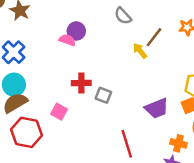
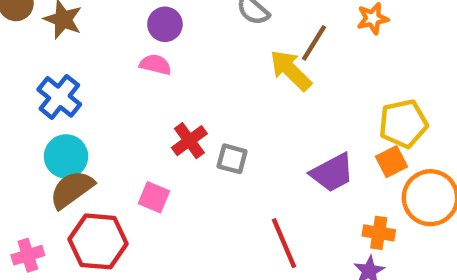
purple circle: (76, 31) -> (165, 24), moved
yellow arrow: (140, 51) -> (291, 70), size x1.5
red cross: (81, 83) -> (189, 141), turned -30

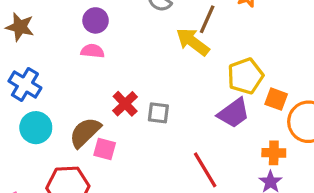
yellow pentagon: (403, 124) -> (245, 76), moved
orange square: (391, 162) -> (276, 99), turned -35
brown semicircle: (72, 189) -> (85, 132), moved

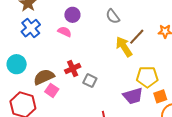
blue cross: (25, 84) -> (31, 28), moved
orange square: (276, 99) -> (160, 96), turned 32

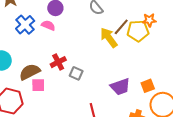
blue cross: (31, 28) -> (25, 25), moved
yellow pentagon: (147, 77) -> (138, 31), moved
pink square: (52, 90) -> (38, 85), turned -32

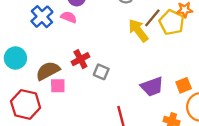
yellow pentagon: (138, 31) -> (172, 22), turned 30

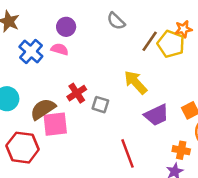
yellow arrow: (138, 30) -> (136, 82), moved
pink square: (58, 86) -> (55, 124), size x1.5

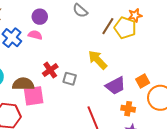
brown semicircle: (43, 109) -> (23, 84), turned 35
orange cross: (181, 150) -> (128, 109), moved

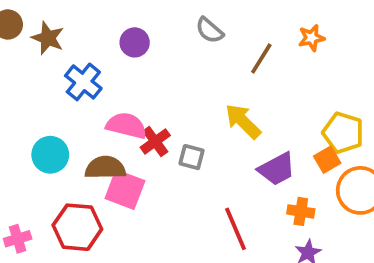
yellow pentagon: (125, 28) -> (343, 133), moved
pink semicircle: (35, 35) -> (126, 126), moved, size x1.5
pink square: (34, 96) -> (125, 190), turned 30

